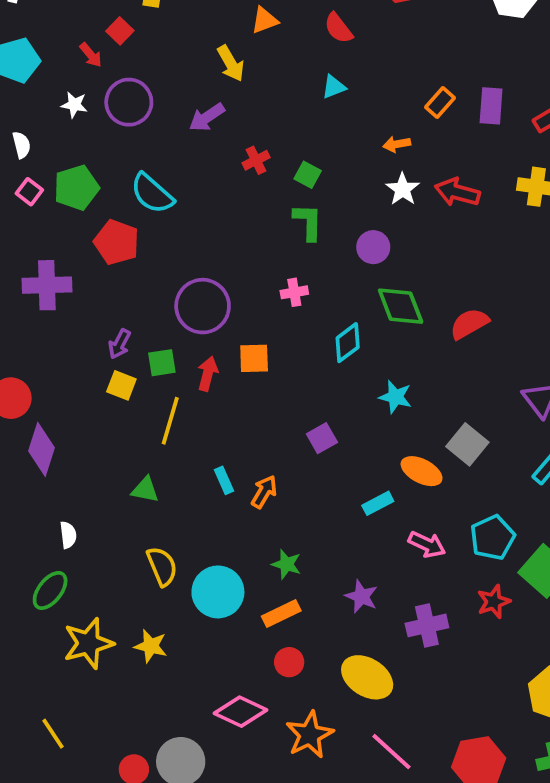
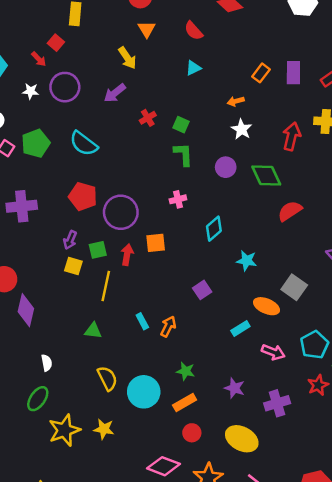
orange triangle: (265, 20) -> (147, 29), turned -36
red arrow: (457, 192) -> (292, 136), moved, turned 92
red pentagon: (117, 242) -> (83, 196), moved
green diamond: (401, 306) -> (266, 175), moved

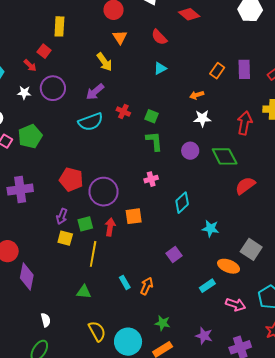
red cross: (148, 118) -> (123, 112), turned -32
white star: (241, 129) -> (202, 118), turned -30
cyan semicircle: (84, 144) -> (91, 122), moved, turned -55

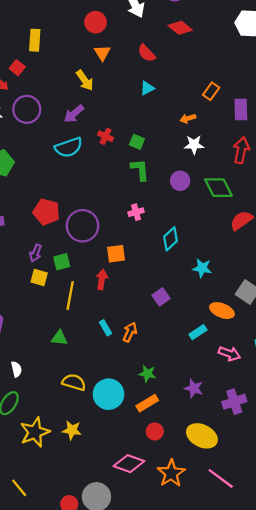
purple rectangle: (244, 69) -> (241, 109), moved
red arrow: (110, 227) -> (102, 280), moved
yellow semicircle: (97, 331) -> (74, 382), turned -45

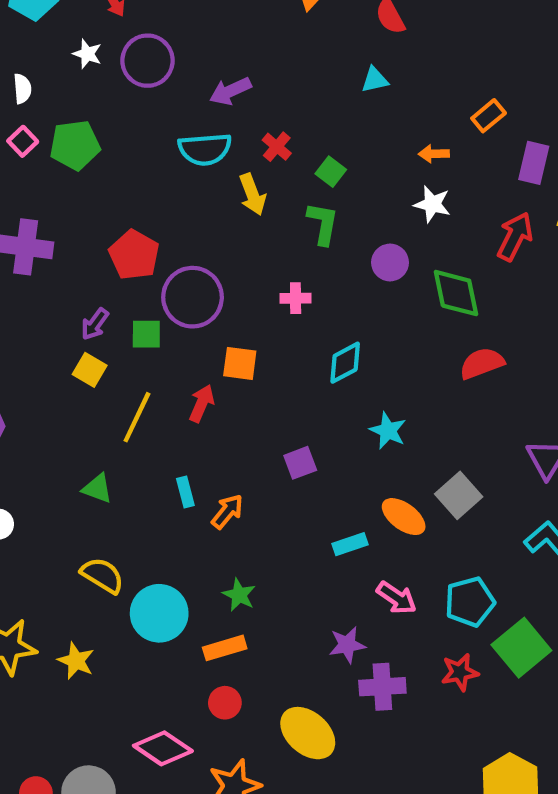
yellow arrow: (85, 80) -> (252, 194), moved
green square: (62, 262) -> (146, 334), moved
purple star: (194, 388) -> (347, 645), moved, turned 30

